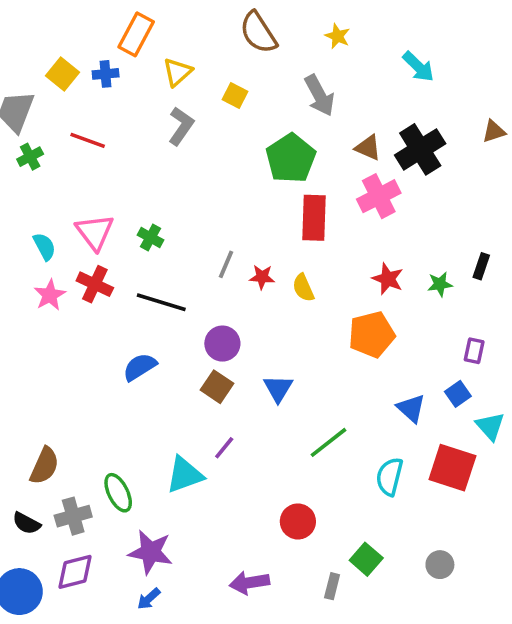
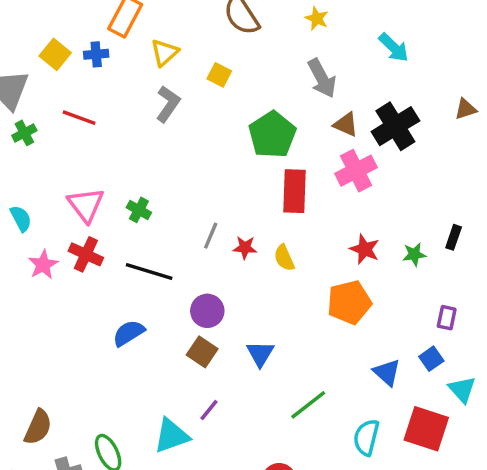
gray arrow: (319, 95) -> (322, 78), moved
cyan semicircle: (44, 246) -> (21, 218), moved

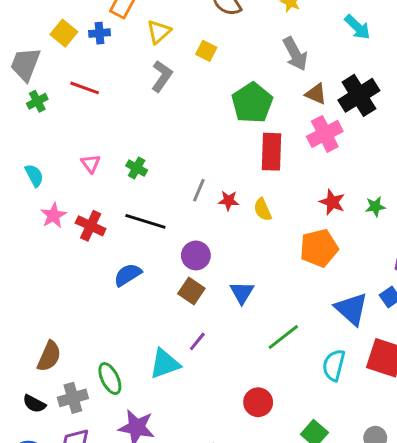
pink triangle: (86, 205) -> (91, 164), size x0.6
red cross: (86, 254) -> (91, 226), moved
blue triangle: (387, 372) -> (352, 309), size x1.4

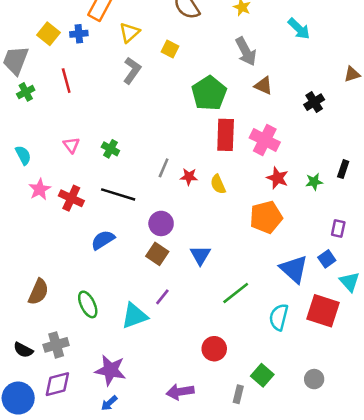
red line: (85, 88) -> (66, 81), turned 55
black cross: (359, 95) -> (314, 102), moved, size x0.6
pink cross: (325, 134) -> (265, 140), moved, turned -36
brown semicircle: (49, 356) -> (38, 292), moved
green ellipse: (110, 379) -> (88, 304), moved

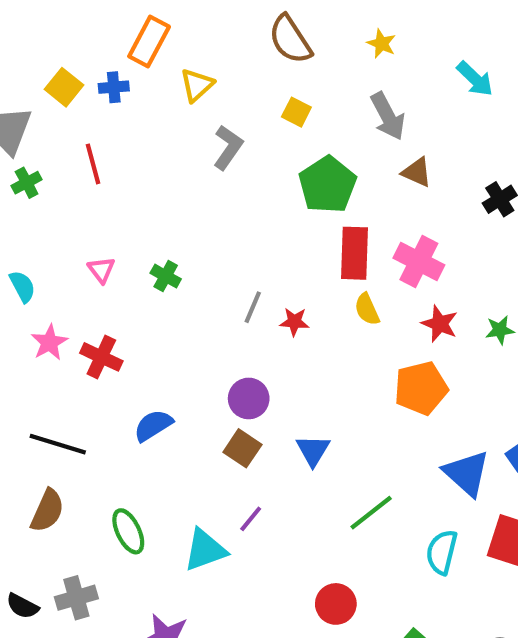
yellow square: (170, 49) -> (296, 112), moved
gray L-shape: (132, 70) -> (228, 147), moved
yellow semicircle: (218, 184) -> (367, 309), moved
black line: (118, 194) -> (58, 444), moved

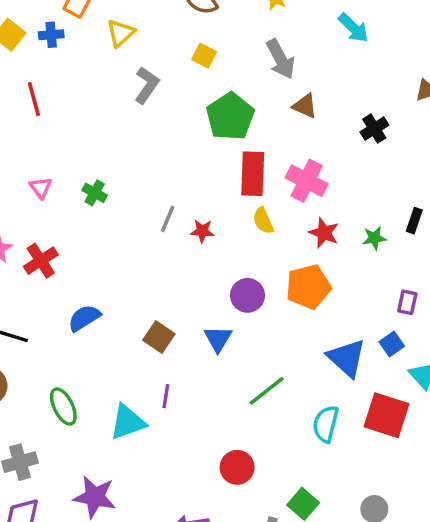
red cross: (101, 357) -> (41, 261), turned 32
purple circle: (249, 398) -> (248, 295), moved
purple line: (251, 519) -> (166, 396), turned -30

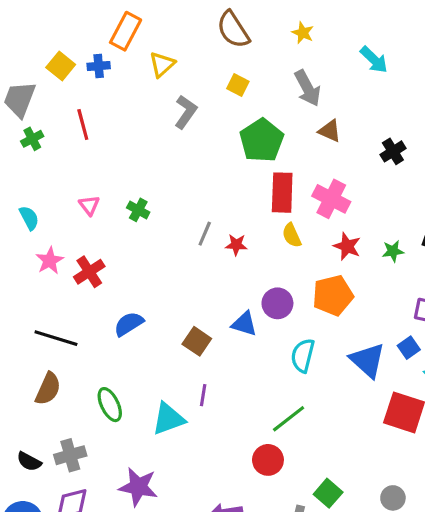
blue triangle: (218, 339) -> (244, 324), moved, turned -44
green line: (267, 391) -> (289, 419), moved
cyan semicircle: (326, 424) -> (303, 356), moved

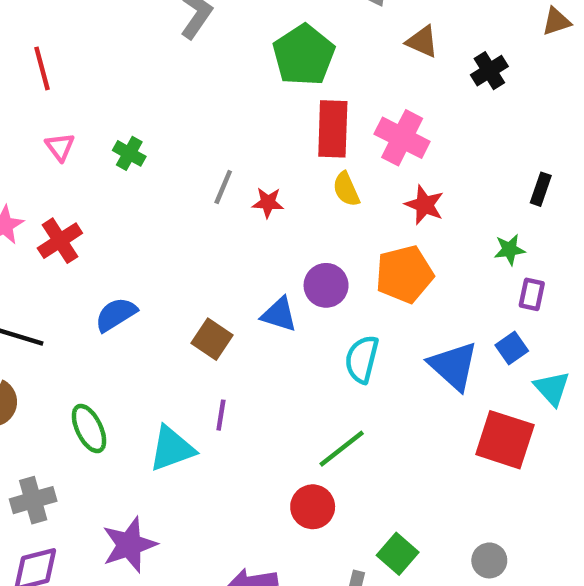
red line: (83, 125) -> (42, 68), moved
brown triangle: (330, 131) -> (422, 42), moved
green star: (393, 251) -> (509, 250), moved
purple star: (138, 487) -> (129, 545), turned -30

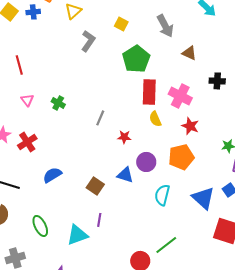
black cross: (489, 71) -> (217, 81), moved, turned 35
red star: (268, 203) -> (124, 137), moved
green line: (342, 449) -> (166, 245), moved

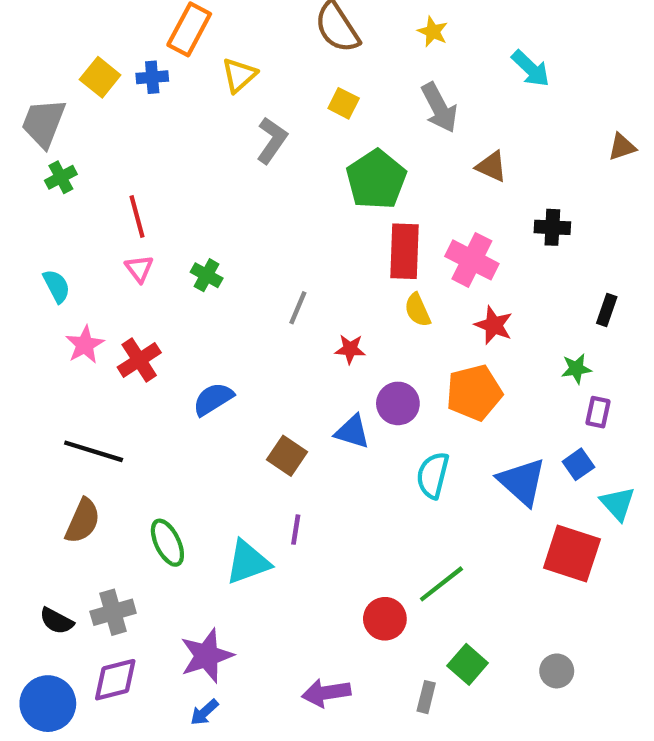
red line: (19, 65) -> (137, 216), moved
blue semicircle: (52, 175) -> (213, 399), moved

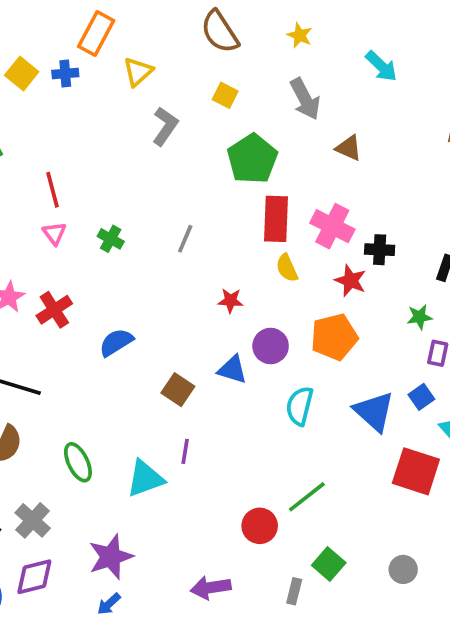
black cross: (552, 227) -> (380, 250), moved
gray line: (298, 308) -> (185, 239), moved
gray cross: (113, 612) -> (33, 520), turned -32

